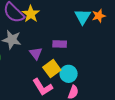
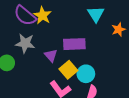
orange star: (99, 16) -> (119, 29), moved
purple rectangle: (60, 44) -> (74, 44), size x1.5

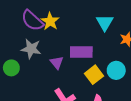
yellow square: (68, 70) -> (94, 75), moved
cyan circle: (86, 74) -> (116, 70), moved

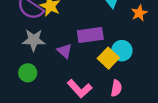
green circle: (11, 68) -> (28, 73), moved
cyan circle: (116, 70) -> (122, 51), moved

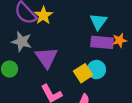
purple rectangle: (90, 35) -> (102, 42), moved
purple triangle: (65, 51) -> (46, 58), size x1.6

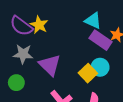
cyan triangle: (98, 21) -> (93, 21), turned -30
purple rectangle: (102, 42) -> (101, 40), turned 40

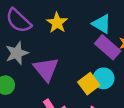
yellow star: (39, 25) -> (57, 23), moved
gray star: (23, 54) -> (17, 53), turned -30

